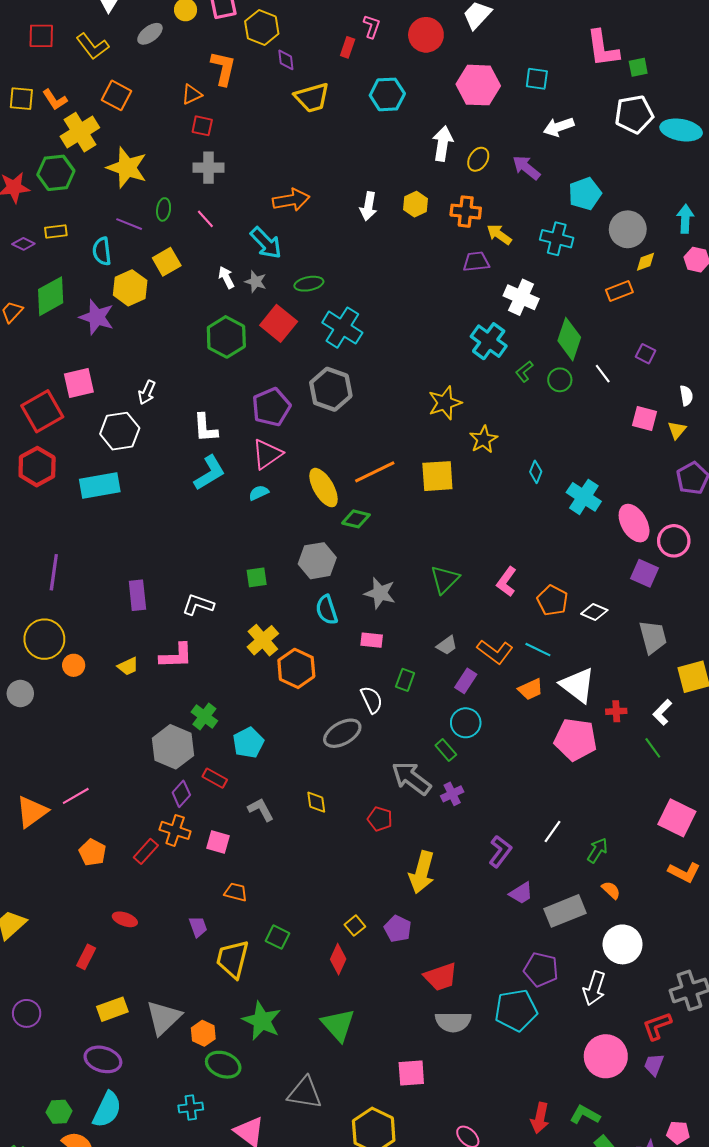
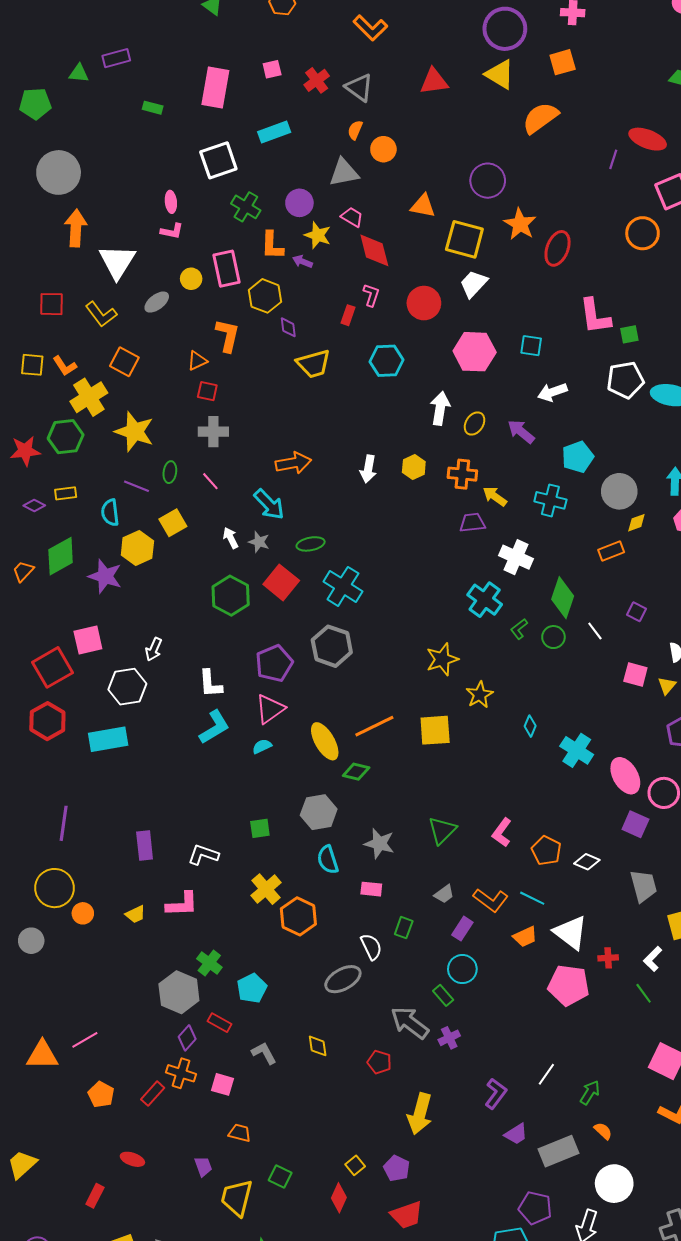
orange triangle: (32, 812) -> (42, 1055), turned 36
red trapezoid: (441, 977) -> (407, 1215), moved

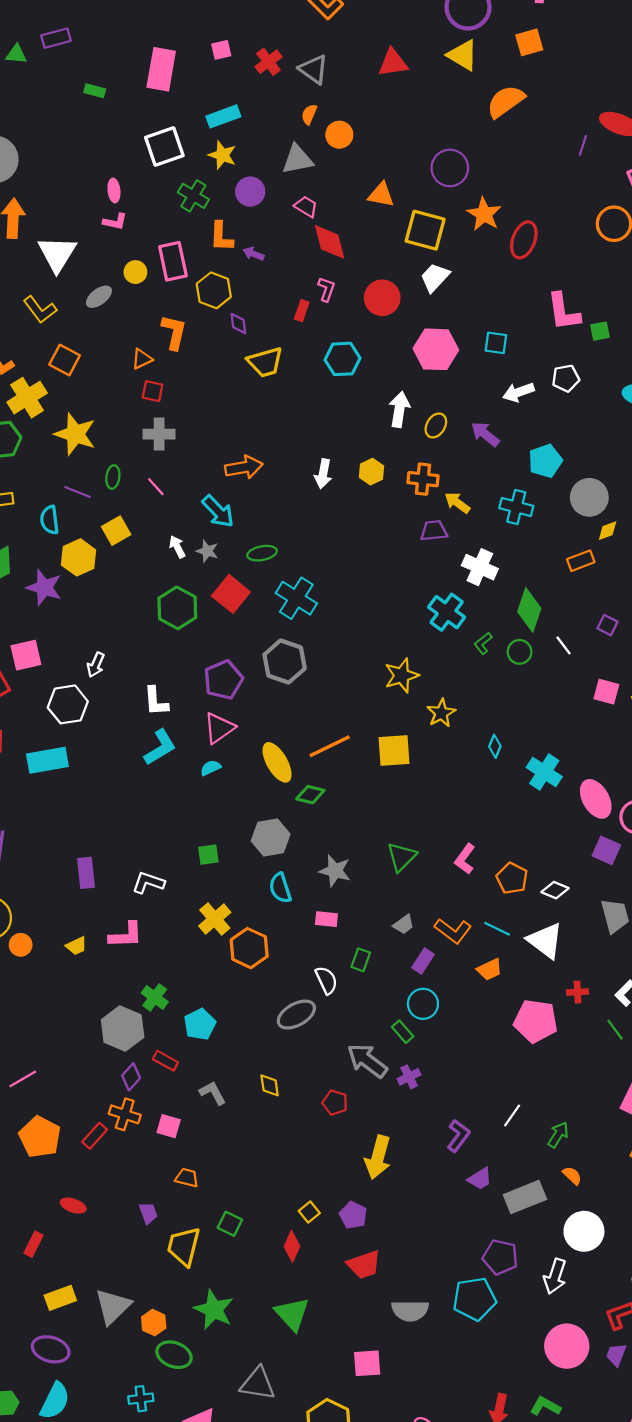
yellow star: (318, 235) -> (222, 155), moved
white pentagon: (625, 380) -> (566, 378), moved, size x0.7
white triangle: (571, 933) -> (545, 941), moved
orange pentagon: (101, 1095) -> (40, 1137), size x1.5

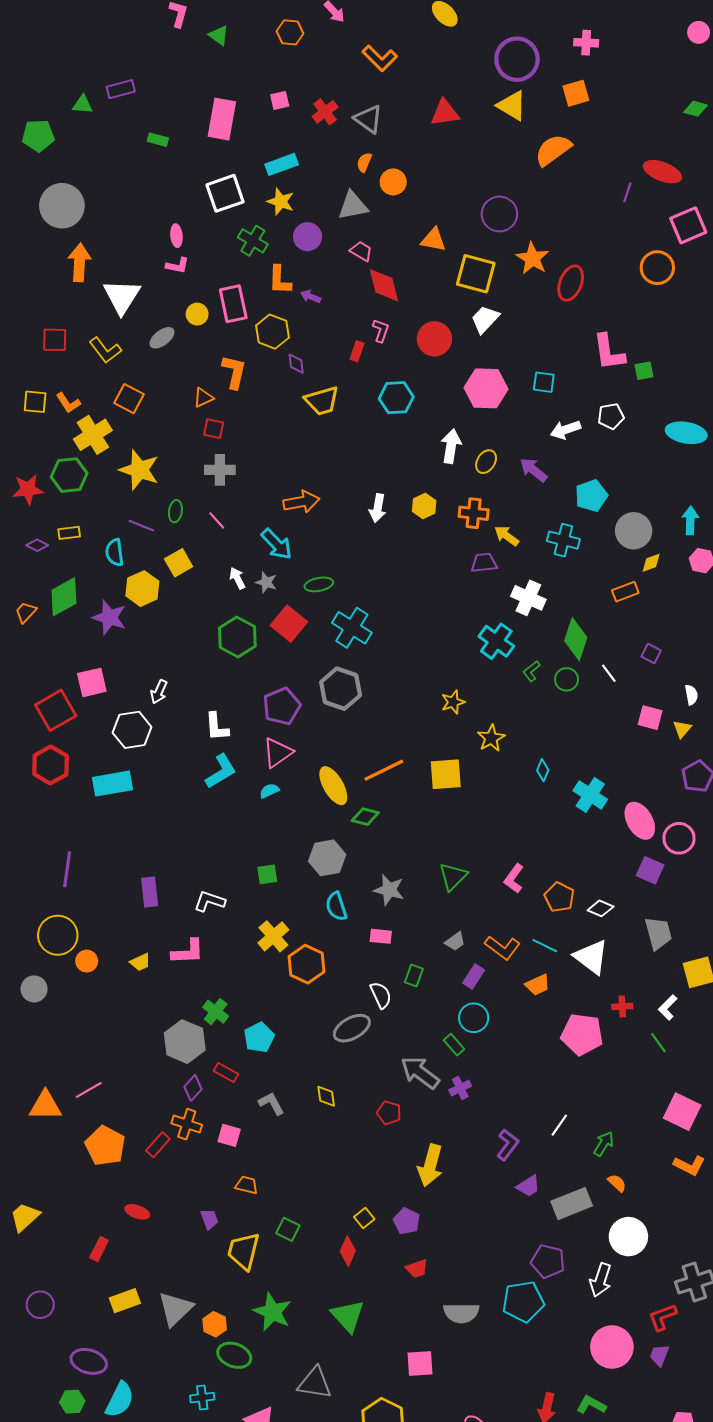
yellow star: (402, 675) -> (453, 702), size x0.7
red trapezoid: (364, 1265) -> (417, 1269), size x0.7
purple ellipse: (51, 1349) -> (89, 1361), moved

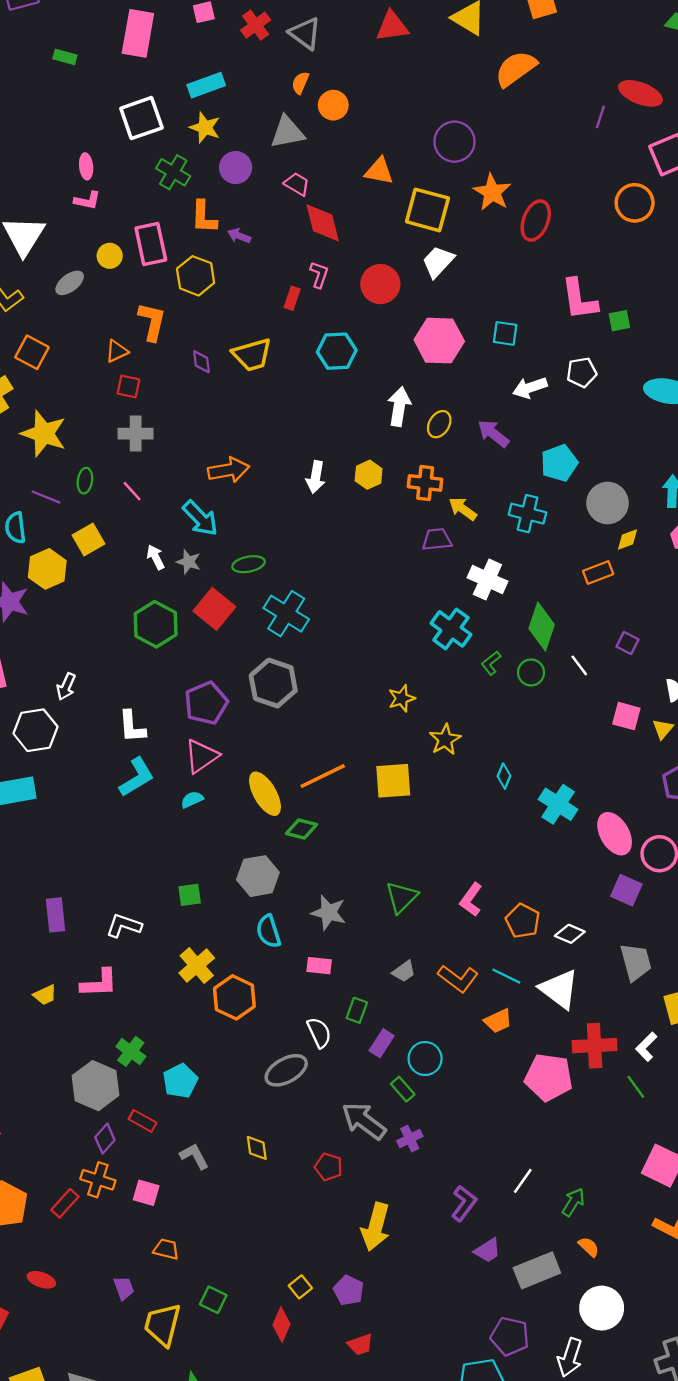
purple diamond: (296, 364) -> (201, 362), moved
purple rectangle: (474, 977) -> (382, 1043), moved
red cross: (622, 1006) -> (595, 1046), size x1.8

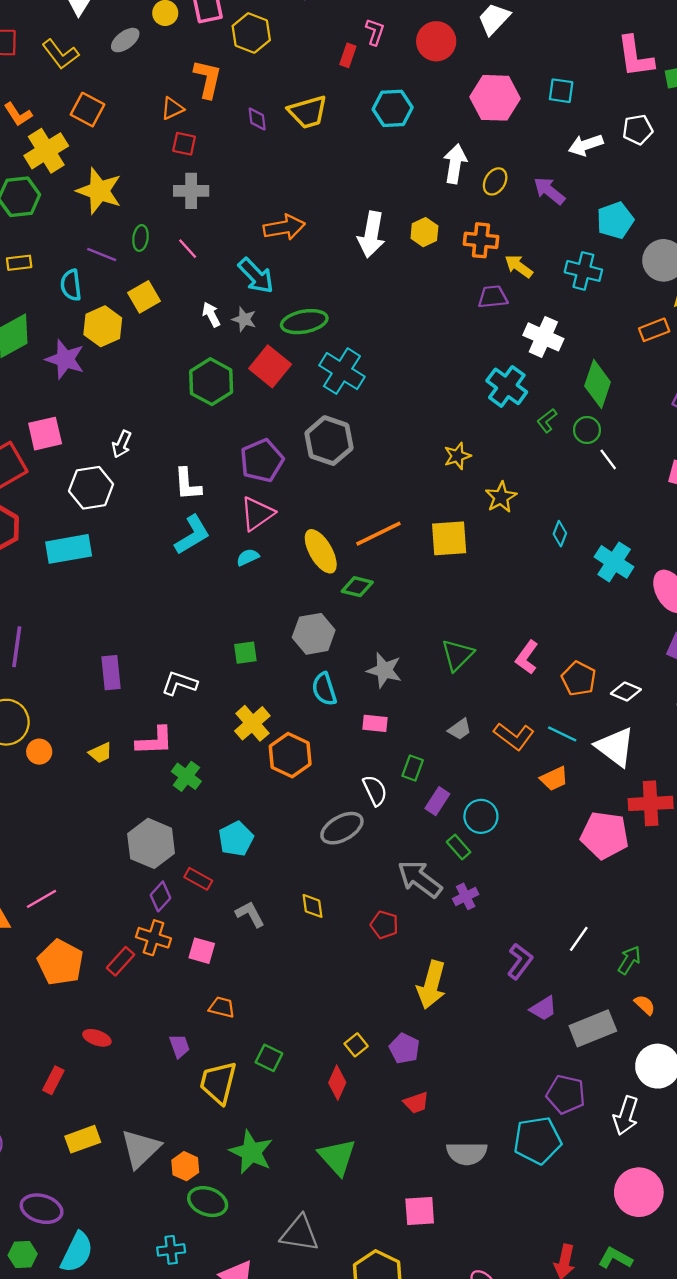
white arrow: (316, 477) -> (371, 234), size x1.4
green ellipse: (249, 564) -> (304, 322), size x1.4
white line: (579, 665) -> (608, 459), moved
green cross: (131, 1051) -> (186, 776), moved

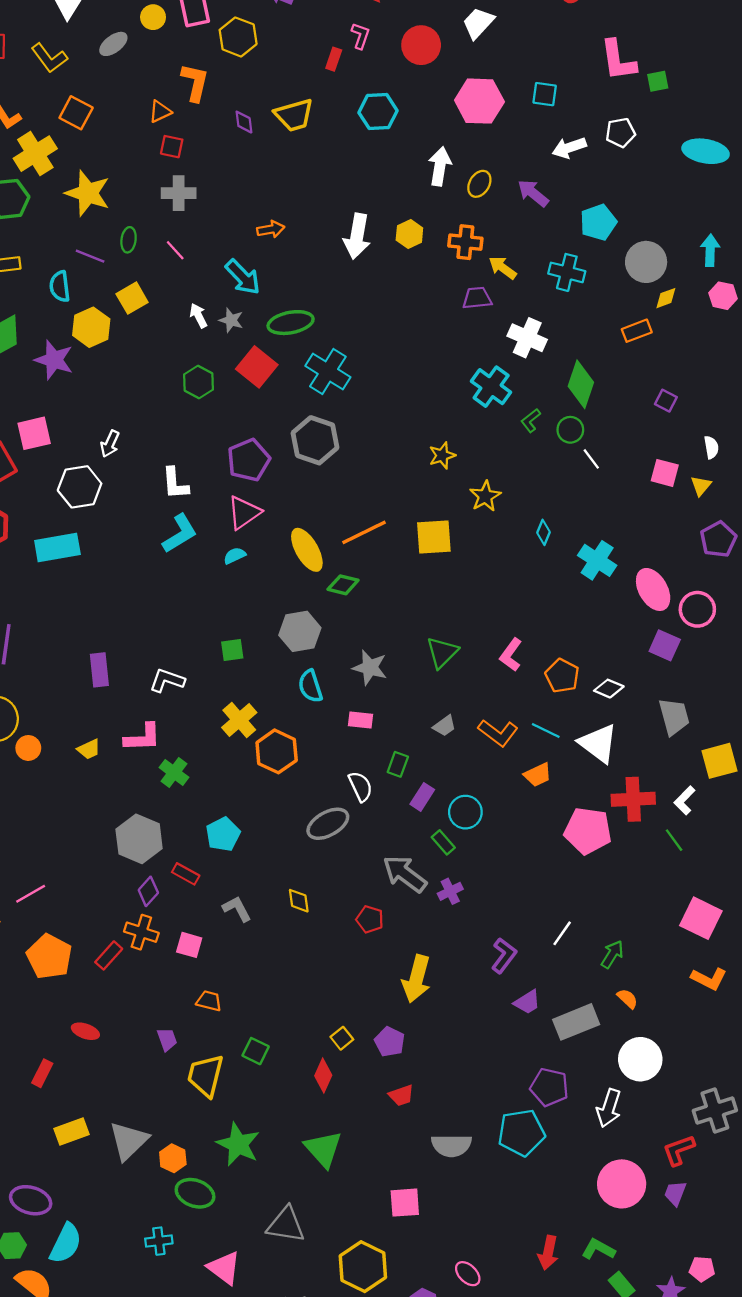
orange arrow: (284, 227) -> (271, 229), size x0.7
green hexagon: (211, 382) -> (198, 382), size x0.7

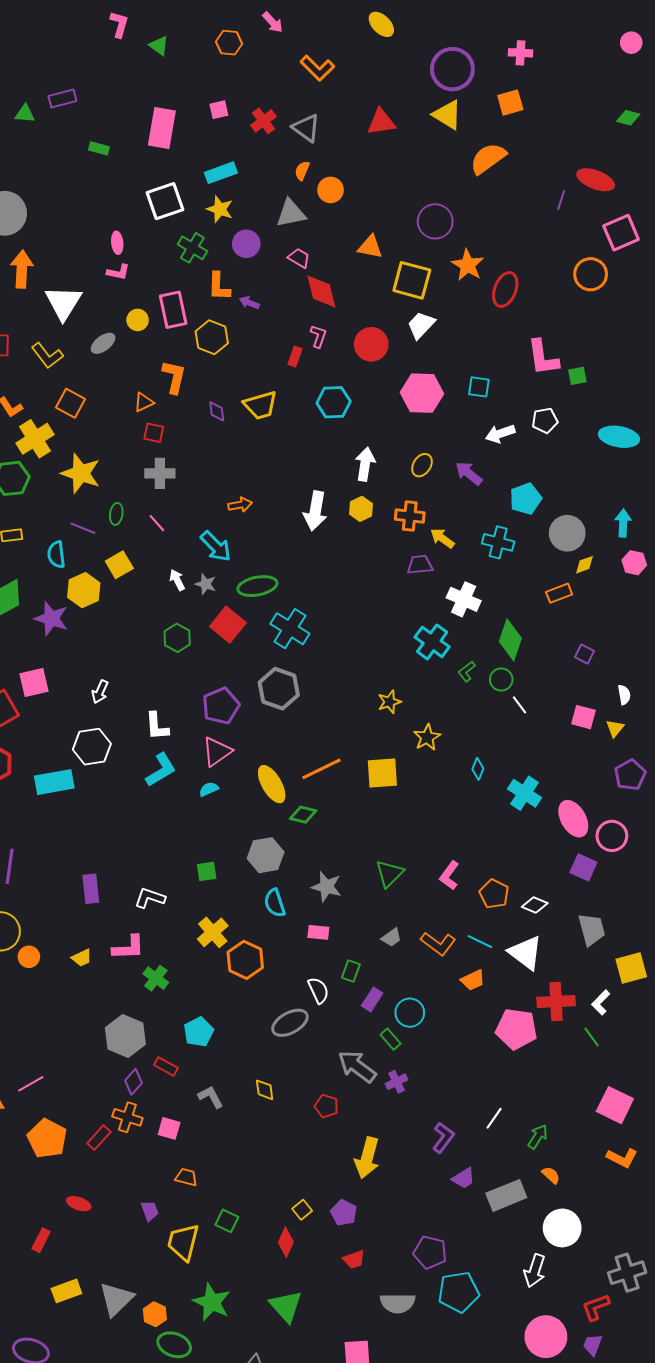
white arrow: (440, 166) -> (365, 464), moved
white hexagon: (80, 487) -> (92, 747), moved
purple pentagon: (549, 1087) -> (430, 1252), moved

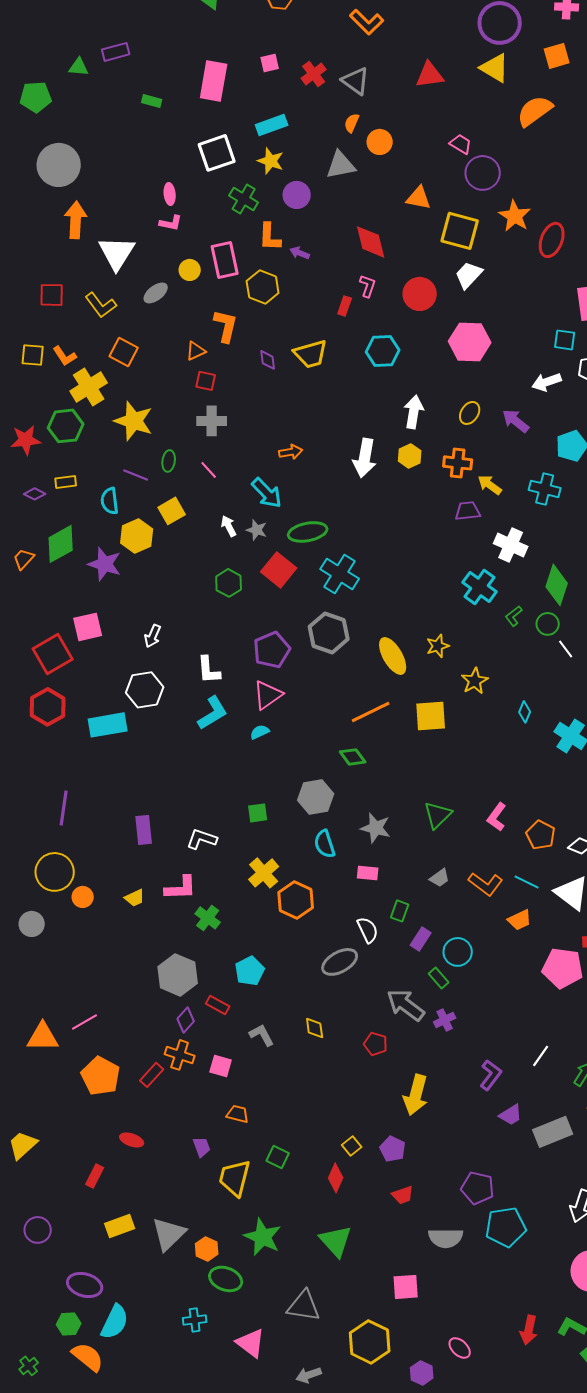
pink trapezoid: (299, 258) -> (461, 144), moved
cyan square: (479, 387) -> (565, 340), moved
yellow ellipse: (272, 784) -> (393, 656), moved
green diamond: (303, 815) -> (353, 757), turned 40

